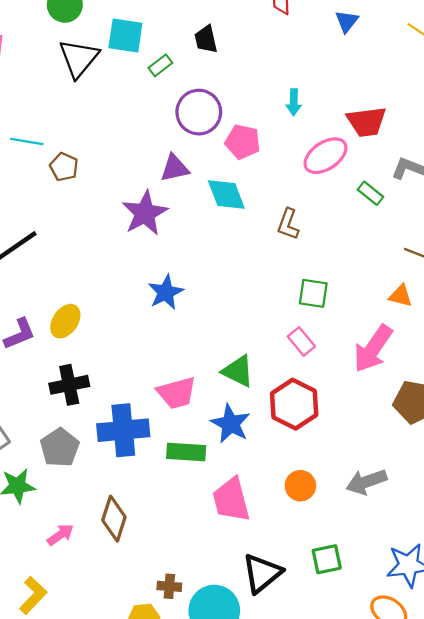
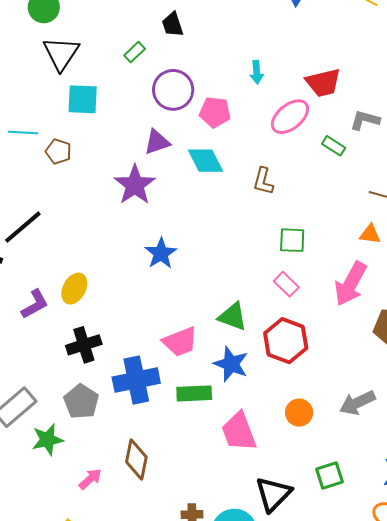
cyan square: (125, 36) -> (83, 99), moved

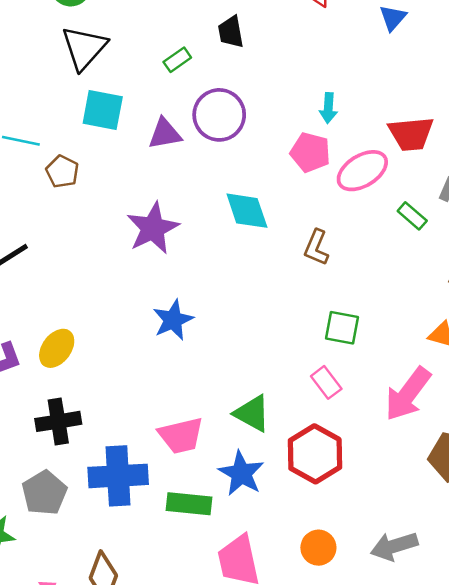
pink pentagon: (215, 112) -> (310, 152), moved
purple triangle: (157, 142) -> (165, 134), moved

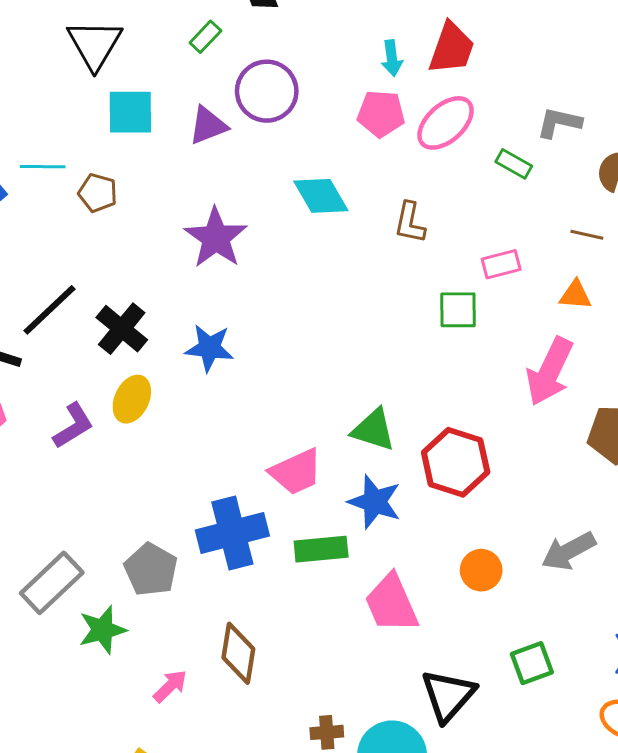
red trapezoid: (411, 134) -> (452, 48), moved, turned -54
blue star: (173, 320) -> (209, 348), moved, turned -30
pink rectangle: (326, 382) -> (501, 264), moved, turned -56
black cross: (58, 421) -> (122, 329), moved, turned -30

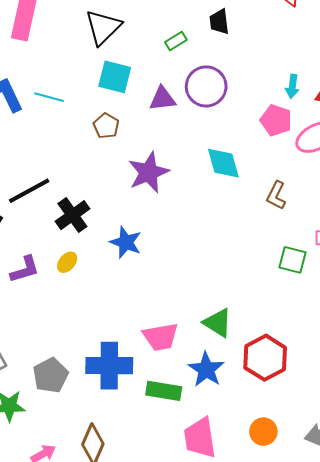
brown pentagon: (98, 193) -> (106, 126), moved
yellow ellipse: (132, 399) -> (67, 262), size x0.7

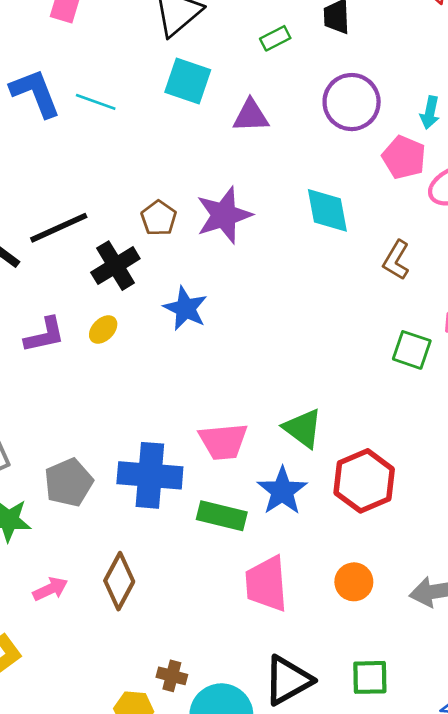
purple circle: (206, 86) -> (352, 102), moved
brown pentagon: (106, 126) -> (159, 218), moved

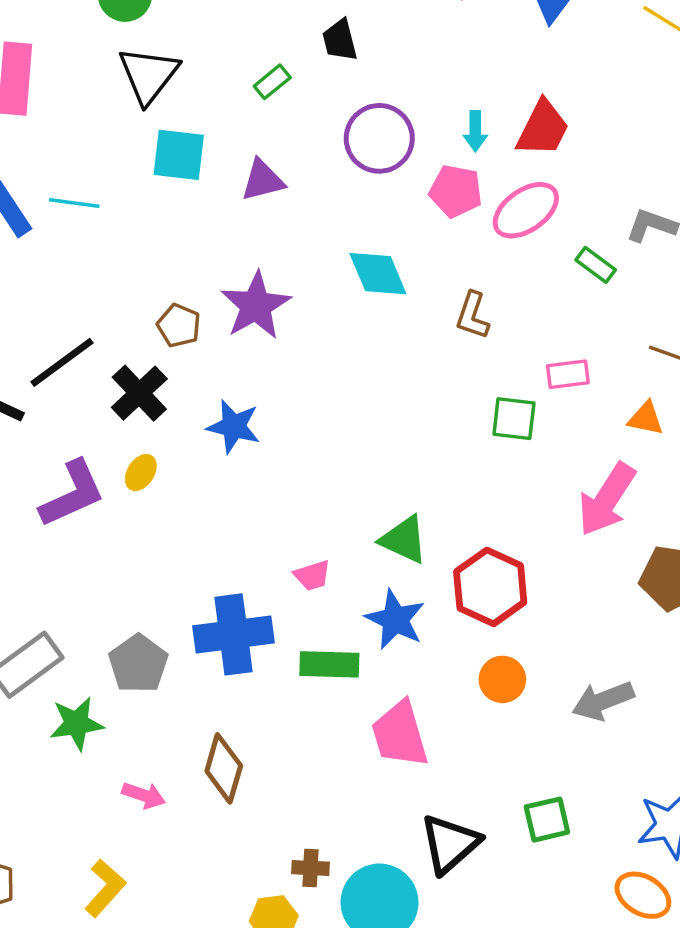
purple L-shape: (45, 335) -> (72, 494), size x1.4
pink trapezoid: (223, 441) -> (312, 575), size x0.6
orange circle: (354, 582) -> (502, 679), moved
pink arrow: (50, 589) -> (144, 795), turned 56

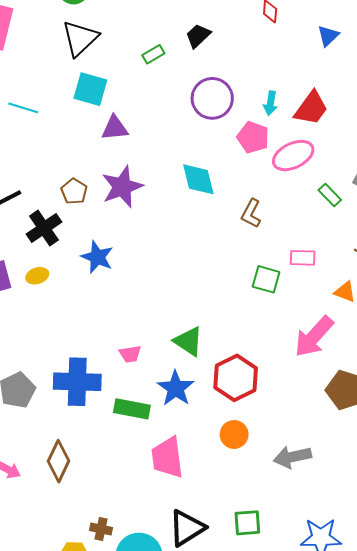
black trapezoid: (340, 40) -> (198, 36), turned 52
purple triangle: (263, 180) -> (115, 128), moved
yellow ellipse: (141, 472) -> (37, 276), turned 30

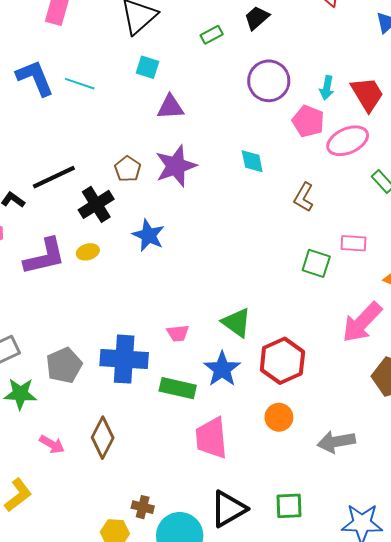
cyan square: (90, 89) -> (148, 67), size x0.7
red trapezoid: (311, 108) -> (367, 94), turned -69
cyan diamond: (198, 179) -> (252, 161), size x0.7

